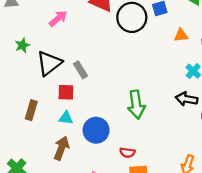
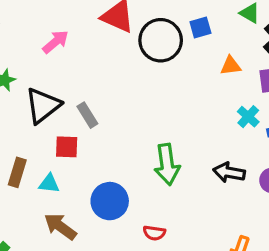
black arrow: (187, 99) -> (229, 172), moved
cyan triangle: (66, 118) -> (49, 184), moved
brown arrow: (61, 148) -> (60, 227), turned -75

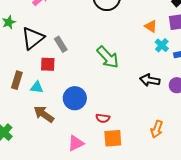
orange triangle: (231, 66) -> (151, 26), moved, turned 40
green arrow: (167, 164) -> (108, 57), moved, turned -35

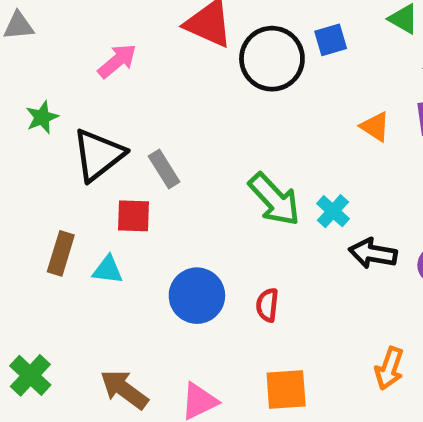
cyan cross: (162, 45) -> (333, 211), moved
brown arrow: (44, 114) -> (124, 389), moved
red semicircle: (103, 118) -> (267, 305), moved, turned 88

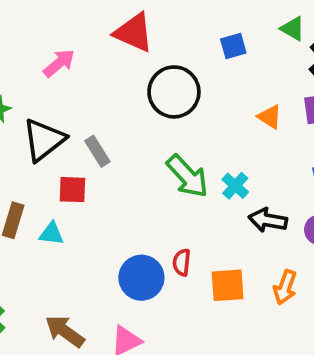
black circle: (272, 59) -> (174, 92), moved
blue circle: (197, 296) -> (141, 278), moved
orange arrow: (389, 368) -> (285, 287), moved
orange square: (286, 389) -> (228, 285), moved

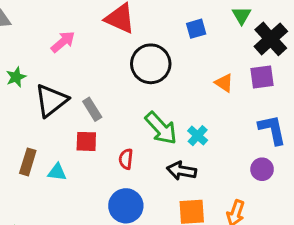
green triangle: (293, 29) -> (242, 16), turned 30
red square: (72, 190) -> (86, 141), moved
black arrow: (268, 220) -> (181, 171), moved
red semicircle: (182, 262) -> (126, 159), moved

